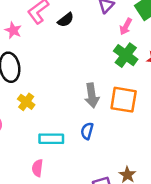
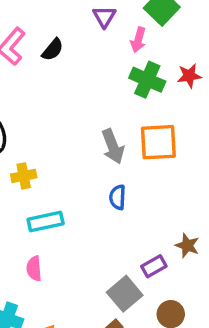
yellow cross: (26, 102) -> (24, 176), turned -35
cyan rectangle: (51, 139) -> (46, 222), moved
pink semicircle: (37, 168) -> (34, 269), moved

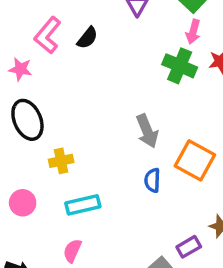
pink arrow: (138, 40) -> (193, 32), moved
orange square: (158, 142) -> (195, 160), moved, turned 33
pink semicircle: (34, 269) -> (72, 251), turned 30

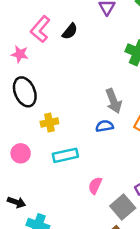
blue semicircle: (152, 180) -> (105, 126), moved, turned 78
pink semicircle: (72, 251) -> (95, 186), moved

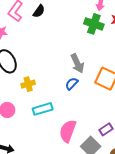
blue semicircle: (105, 126) -> (72, 84), turned -32
pink semicircle: (95, 186) -> (68, 131), size x1.6

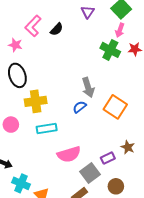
yellow cross: (28, 84) -> (36, 101), size x1.5
pink semicircle: (68, 131) -> (69, 154), turned -135

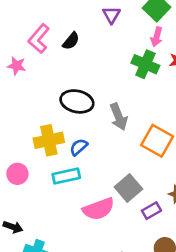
black ellipse: (17, 75) -> (77, 101), moved, turned -55
blue semicircle: (80, 107) -> (79, 147), moved
gray square: (90, 173) -> (128, 188), moved

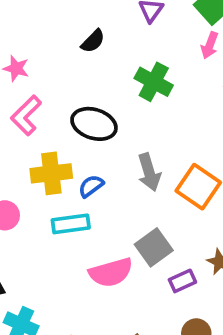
pink L-shape: (39, 39) -> (26, 115), moved
green cross: (145, 64) -> (154, 82), moved
gray arrow: (119, 117) -> (149, 172), moved

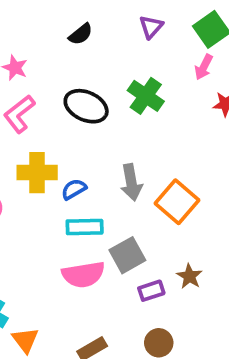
black semicircle: (93, 41) -> (81, 34), moved
black ellipse: (94, 124) -> (86, 106), moved
cyan rectangle: (71, 224) -> (85, 227), moved

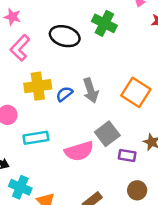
gray arrow: (131, 182) -> (91, 90), moved
cyan rectangle: (85, 227) -> (36, 138), moved
purple rectangle: (151, 291) -> (127, 156), turned 36

